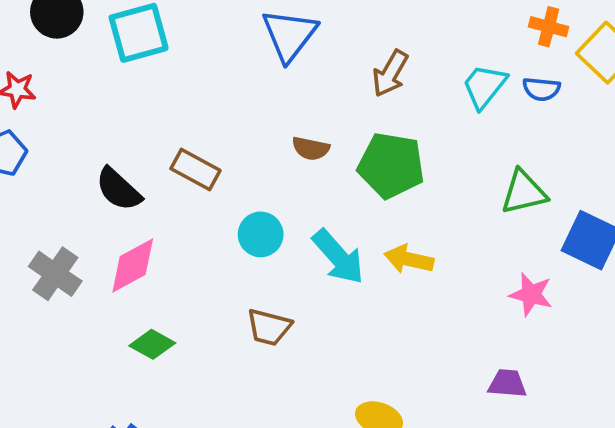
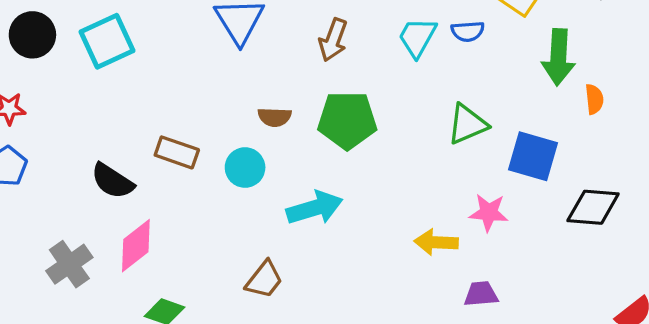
cyan circle: (261, 234) -> (245, 168), moved
cyan arrow: (338, 257) -> (315, 208), turned -56
yellow arrow: (409, 259) -> (436, 242), moved
gray cross: (55, 274) -> (69, 264), turned 30
brown trapezoid: (269, 327) -> (264, 280), turned -57

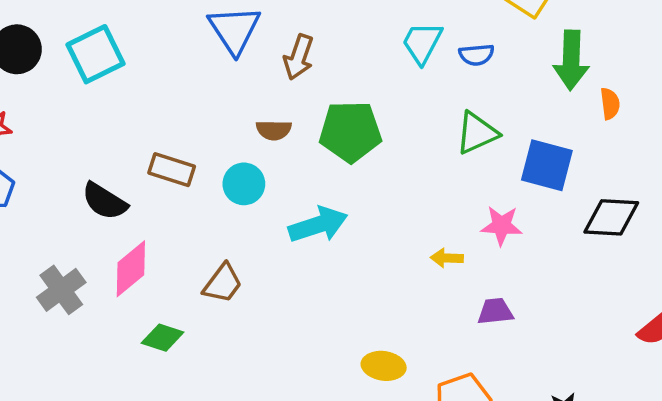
blue semicircle: (468, 31) -> (476, 55), moved
brown arrow: (333, 40) -> (299, 57), moved
yellow arrow: (436, 242) -> (447, 258), size x0.7
brown trapezoid: (264, 280) -> (223, 283), moved

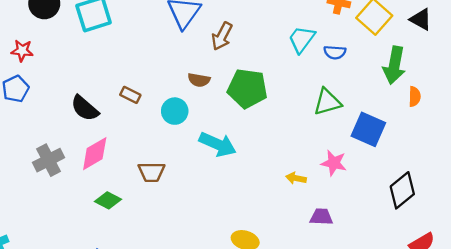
brown rectangle: (172, 170) -> (130, 95), size x0.7
black diamond: (611, 217) -> (402, 190), moved, turned -51
cyan arrow: (318, 225) -> (218, 144), turned 33
brown trapezoid: (223, 283) -> (151, 172), turned 44

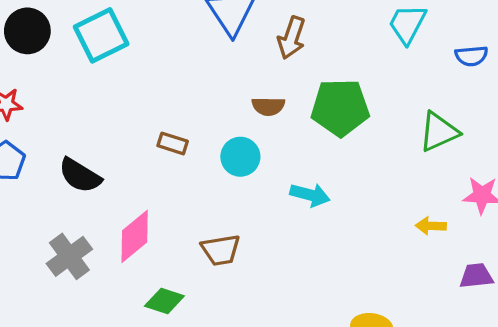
blue semicircle: (335, 52) -> (471, 56), moved
green triangle: (327, 102) -> (439, 132), moved
black semicircle: (85, 108) -> (80, 175), moved
cyan arrow: (218, 144) -> (310, 195), size x0.7

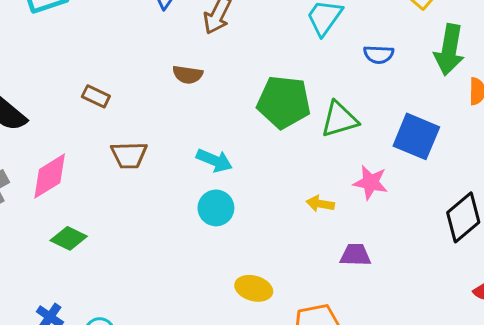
green pentagon: (340, 107) -> (284, 102), moved
cyan circle: (240, 157) -> (216, 208), moved
brown trapezoid: (221, 250) -> (129, 155), moved

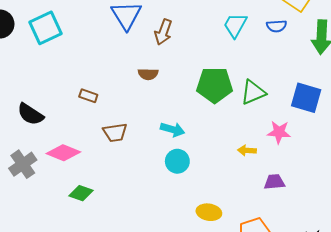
blue semicircle: (379, 54) -> (277, 26), moved
pink diamond: (50, 176) -> (63, 153), turned 60

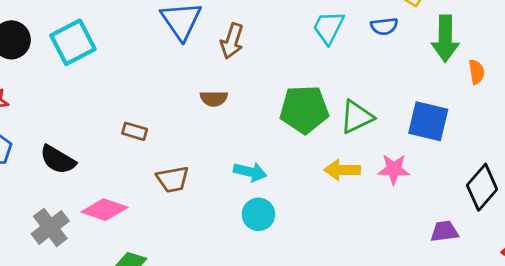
yellow arrow: (247, 150) -> (342, 170), moved, size x1.4
purple trapezoid: (274, 182) -> (444, 231), moved

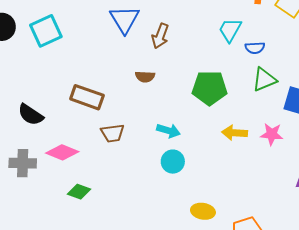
blue semicircle: (384, 26) -> (255, 48), moved
green triangle: (357, 117) -> (264, 79), moved
brown rectangle: (135, 131) -> (87, 97), size x1.8
gray cross: (50, 227) -> (23, 163), turned 36

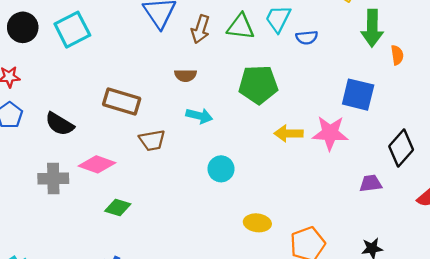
green triangle: (264, 79) -> (241, 27), moved, turned 32
cyan arrow: (168, 131) -> (199, 116), moved
pink star: (272, 134) -> (330, 133), size x1.4

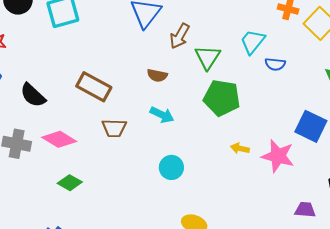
green triangle: (241, 27) -> (208, 57), moved, turned 44
yellow arrow: (289, 134) -> (240, 148), size x0.7

